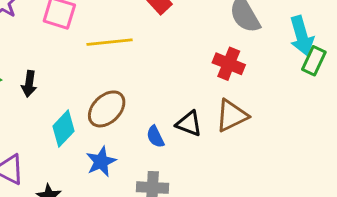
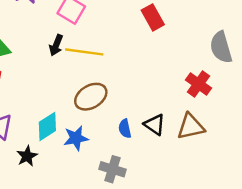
yellow line: (110, 42) -> (84, 52), moved
black arrow: (29, 84) -> (56, 45), moved
cyan diamond: (63, 129) -> (47, 126), moved

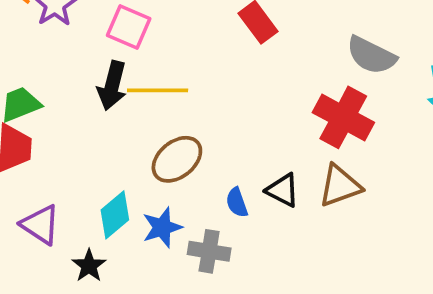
black arrow: (56, 45) -> (112, 86), size x1.4
gray semicircle: (221, 47) -> (371, 55), turned -40
red cross: (198, 84) -> (343, 117), size x1.4
gray cross: (112, 169) -> (209, 251), moved

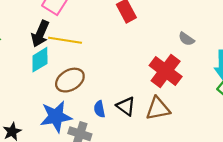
gray semicircle: (371, 55) -> (186, 39), size x0.6
cyan diamond: (115, 215) -> (40, 60), moved
blue star: (162, 227) -> (56, 117), size x1.4

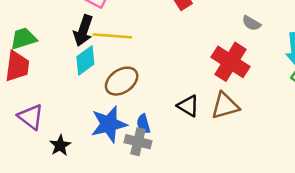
blue semicircle: (99, 109) -> (143, 124), moved

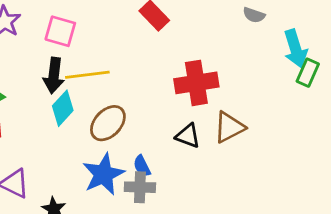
gray semicircle: (251, 23) -> (254, 15), moved
red cross: (230, 62) -> (196, 83), moved, turned -30

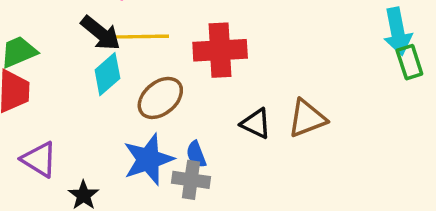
green rectangle: (308, 73) -> (409, 62), turned -48
black arrow: (54, 75) -> (101, 33), turned -64
red cross: (196, 83) -> (220, 50), moved

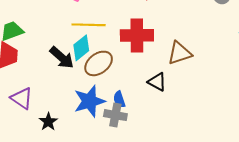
black arrow: (101, 33) -> (62, 58), moved
cyan diamond: (107, 74) -> (81, 48), moved
brown triangle: (307, 118) -> (180, 53), moved

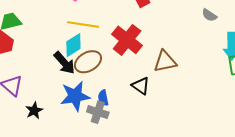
red cross: (137, 35) -> (127, 40), turned 32
black arrow: (62, 58) -> (64, 63), moved

